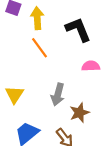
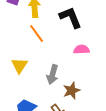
yellow triangle: (14, 94) -> (20, 65), moved

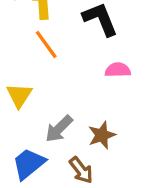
gray arrow: (53, 74) -> (59, 129), moved, turned 30

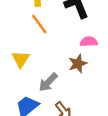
brown star: (102, 135) -> (78, 64), moved

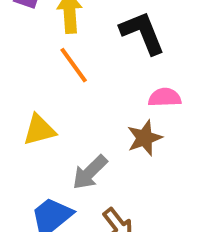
yellow triangle: (21, 59) -> (39, 130), turned 42

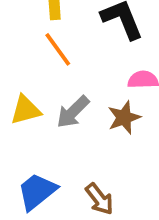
gray arrow: (90, 172) -> (73, 112), moved

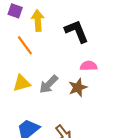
orange line: (58, 49) -> (25, 45), moved

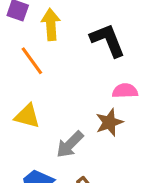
yellow triangle: (22, 83) -> (27, 116), turned 30
gray arrow: (49, 84) -> (70, 144), moved

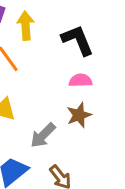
pink semicircle: (125, 91) -> (80, 80), moved

